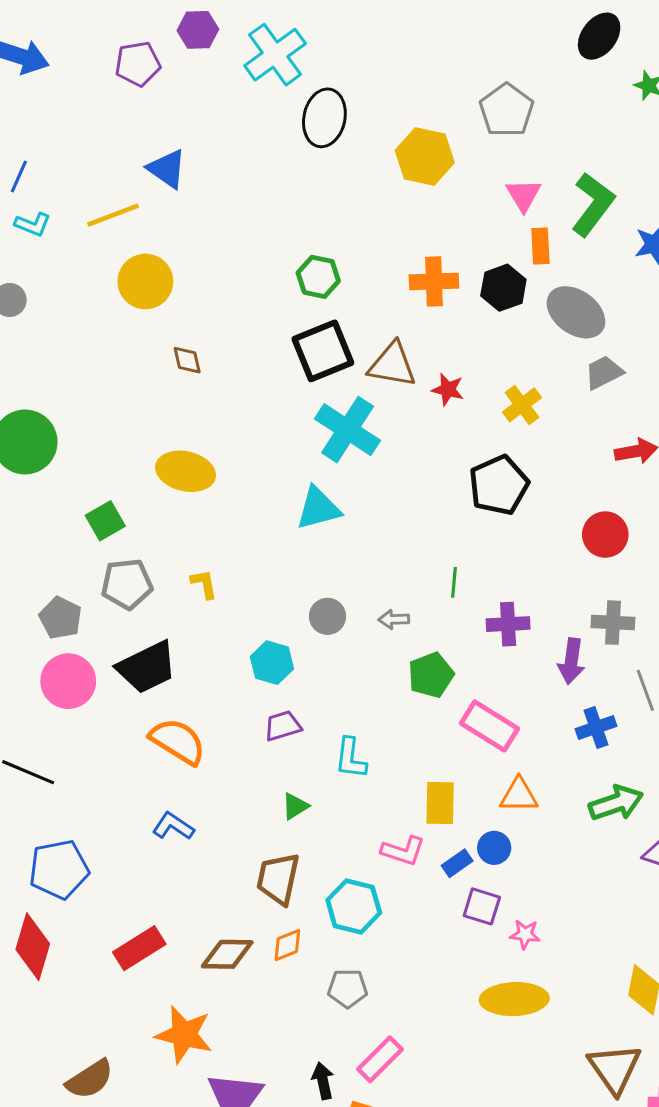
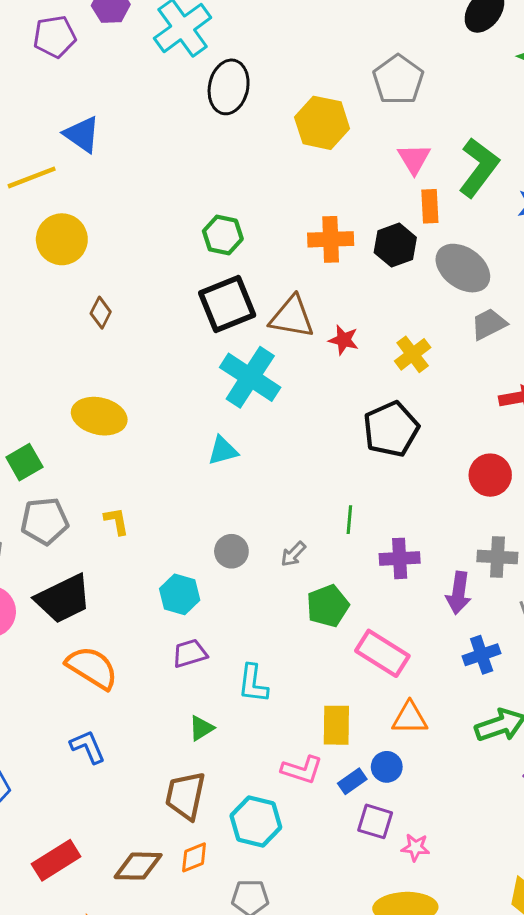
brown diamond: (187, 360) -> (101, 313), turned 40
cyan triangle: (318, 508) -> (223, 451), size x0.7
gray arrow: (394, 619) -> (293, 554), turned -44
blue L-shape: (173, 826) -> (88, 747), turned 33

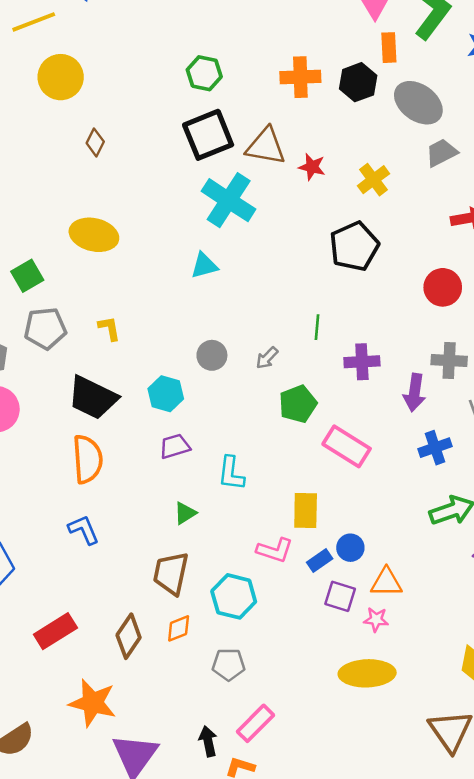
black trapezoid: (63, 599) -> (93, 398), moved, turned 52
orange semicircle: (92, 668) -> (88, 459), turned 54
orange triangle: (410, 718) -> (386, 582), moved
brown diamond: (138, 866) -> (129, 636), turned -57

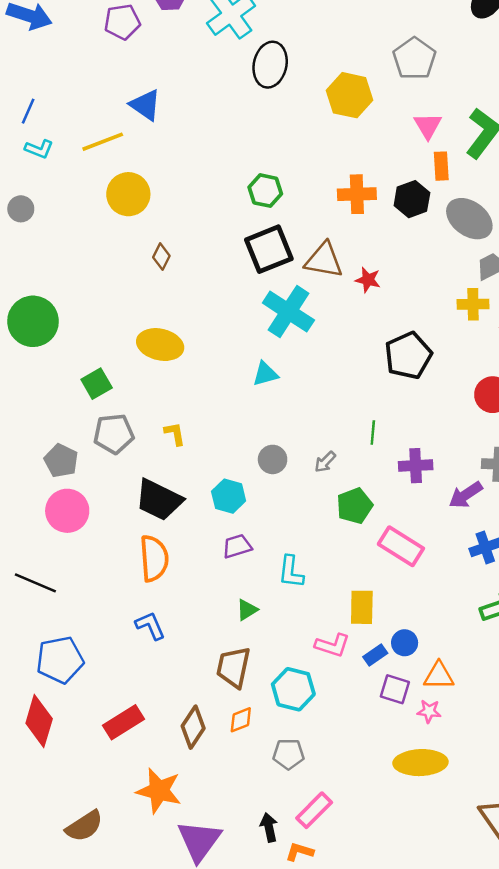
yellow cross: (373, 180) -> (473, 304), moved, turned 36
purple arrow: (415, 393) -> (466, 495), turned 48

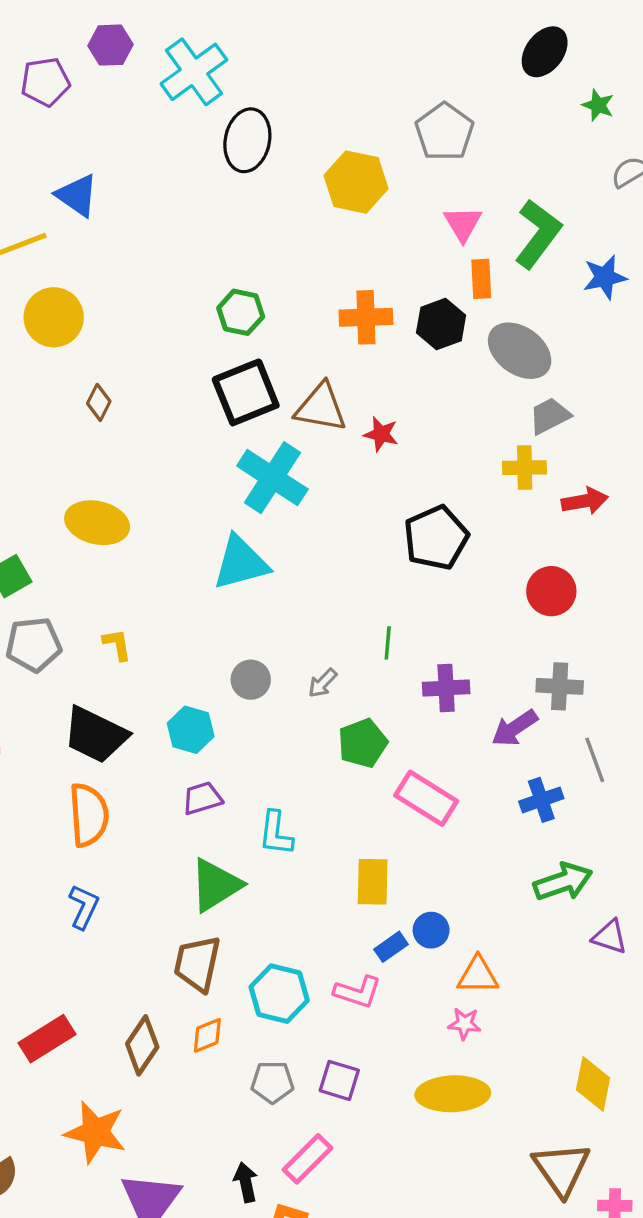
cyan triangle: (265, 374) -> (241, 563), size x1.6
green triangle: (247, 610) -> (216, 885), size x1.8
blue L-shape: (150, 626) -> (84, 907), turned 48
pink L-shape: (332, 645) -> (358, 992), moved
purple square: (395, 689) -> (339, 1080), moved

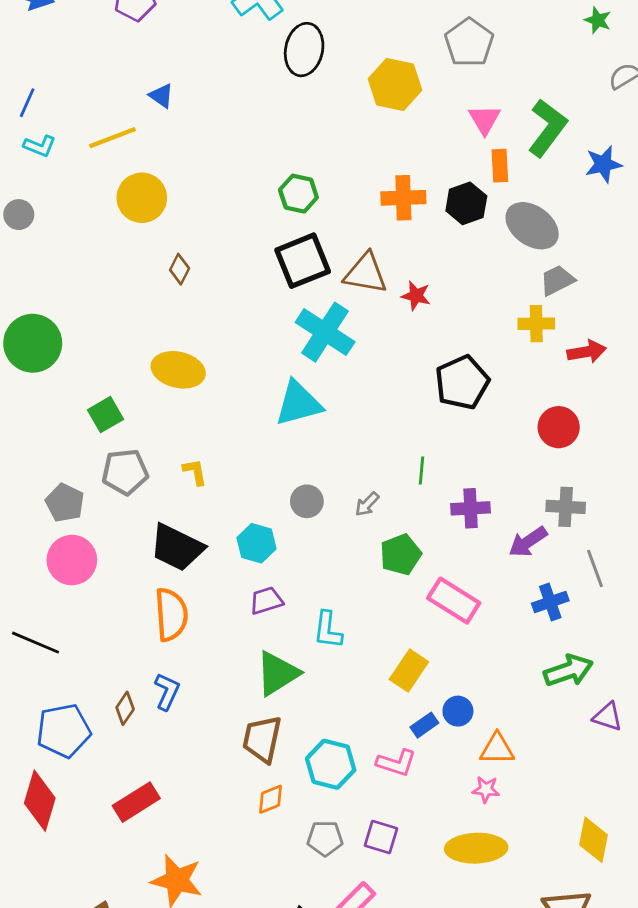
blue triangle: (77, 195) -> (161, 96), size x0.7
yellow rectangle: (373, 882) -> (409, 671), turned 33
brown diamond: (142, 1045) -> (125, 708), moved, size x0.7

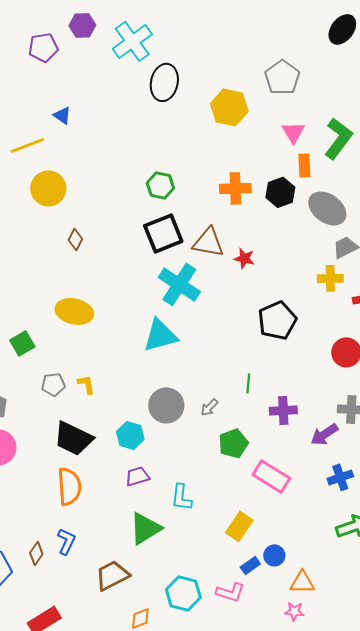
gray pentagon: (125, 472) -> (53, 384), moved, size x0.7
gray circle: (307, 501) -> (166, 405), size x1.5
brown trapezoid: (262, 739) -> (112, 575), moved, turned 51

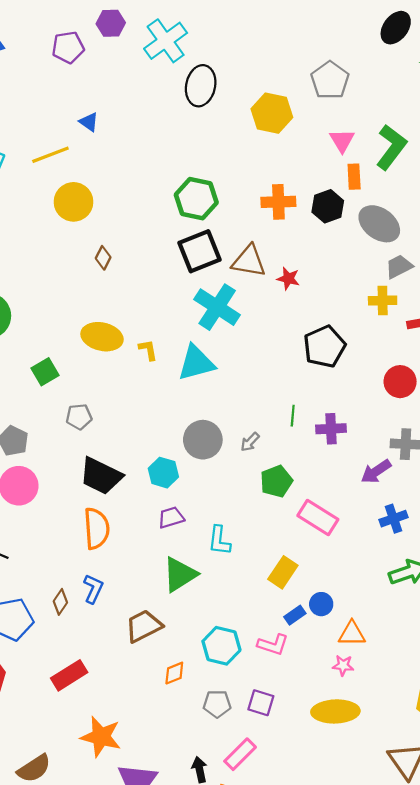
green hexagon: (160, 185) -> (196, 199), size x1.4
yellow L-shape: (86, 384) -> (148, 350), moved
purple cross: (283, 410) -> (331, 429), moved

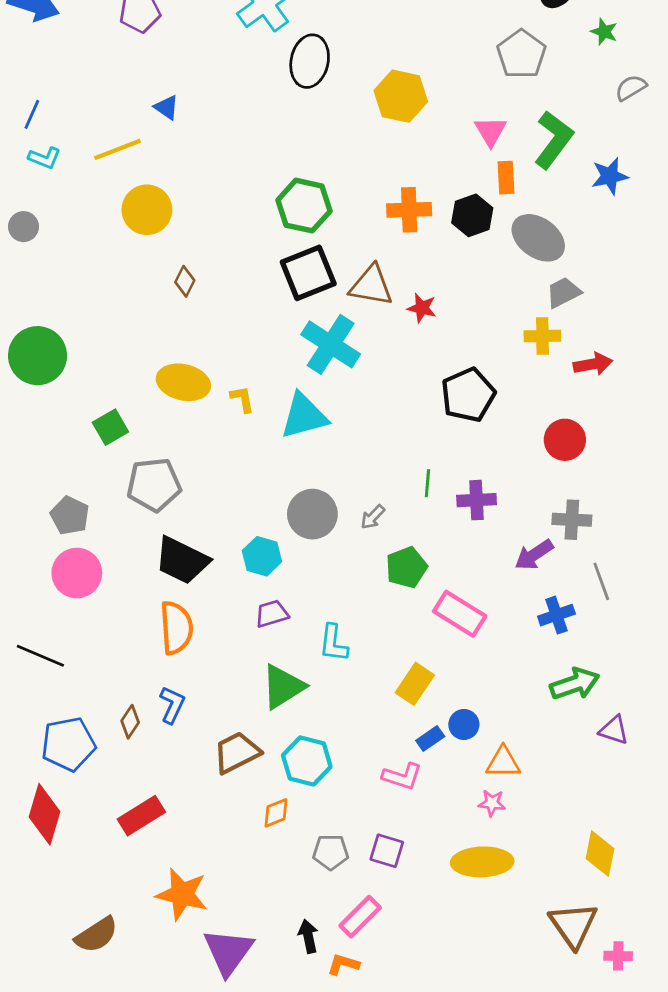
gray pentagon: (330, 80) -> (521, 54), moved
gray pentagon: (79, 417) -> (154, 485), size x1.6
cyan hexagon: (221, 646) -> (307, 761), moved

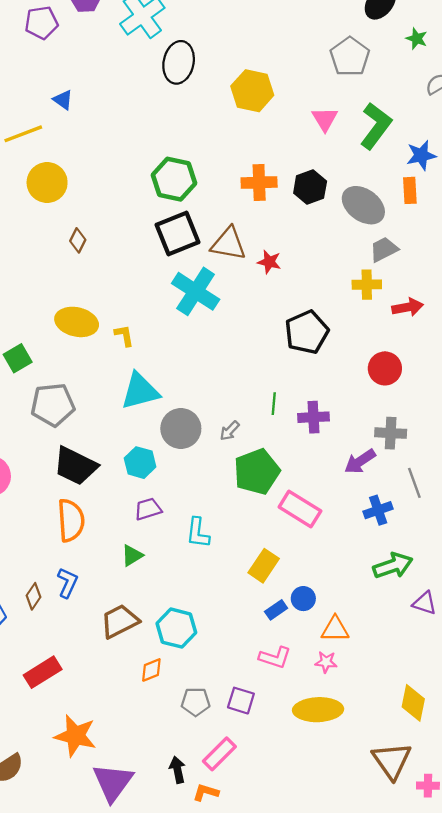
orange rectangle: (506, 178) -> (410, 190), moved
cyan triangle: (304, 416) -> (140, 391), moved
green pentagon: (406, 567) -> (257, 472), size x1.4
green triangle: (283, 687) -> (132, 555), moved, size x0.6
pink L-shape: (402, 776) -> (275, 658), moved

